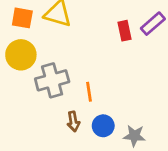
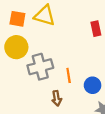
blue circle: (103, 126) -> (93, 85), moved

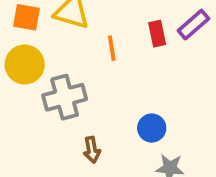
orange line: (69, 75) -> (112, 48), moved

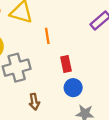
red rectangle: (157, 34) -> (66, 64), moved

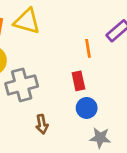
orange line: (47, 36) -> (88, 48), moved

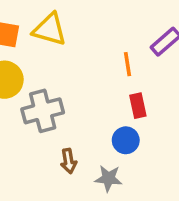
red rectangle: (78, 81) -> (138, 106), moved
gray star: (100, 138) -> (108, 178), moved

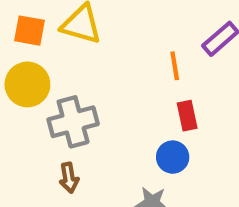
brown arrow: (69, 161) -> (69, 178), moved

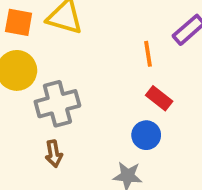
red rectangle: (187, 116) -> (159, 98), turned -40

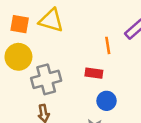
red rectangle: (159, 98) -> (94, 73), moved, turned -30

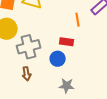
blue circle: (106, 101) -> (58, 59), moved

